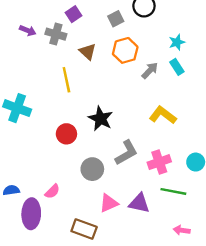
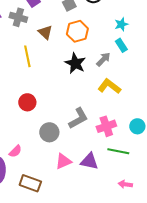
gray arrow: (150, 70) -> (103, 59), moved
black star: (101, 119) -> (75, 63), moved
brown rectangle: (84, 229) -> (30, 183), moved

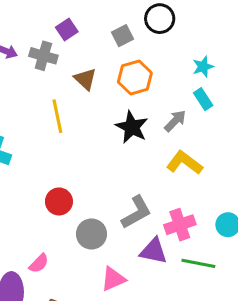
red circle: (27, 102) -> (59, 201), moved
purple triangle: (89, 161) -> (153, 251), moved

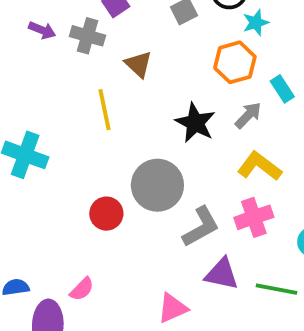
cyan star: (203, 67) -> (256, 23), moved
orange hexagon: (135, 77) -> (235, 62), moved
pink cross: (180, 225) -> (254, 217), moved
gray circle: (91, 234) -> (157, 185), moved, size x1.4

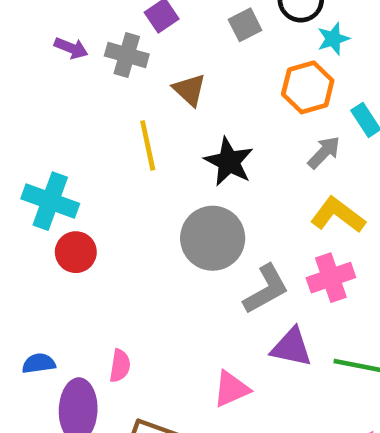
black star: (195, 123) -> (229, 162), moved
red circle: (106, 214) -> (76, 252), moved
pink semicircle: (82, 289) -> (120, 366), turned -36

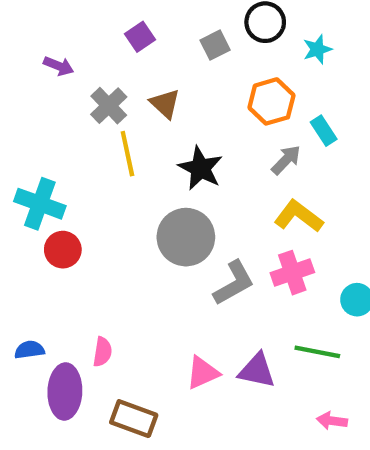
cyan star: (333, 39) -> (317, 49), moved
gray cross: (127, 55) -> (109, 106), moved, turned 30
purple triangle: (291, 347) -> (257, 371), moved

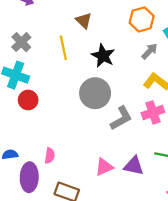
gray cross: (109, 106) -> (21, 42), moved

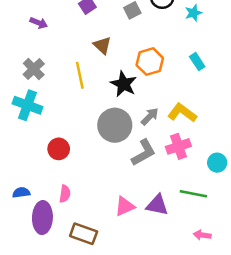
orange hexagon: (142, 19) -> (150, 62), moved
gray arrow: (150, 51) -> (150, 116), moved
red circle: (28, 100) -> (59, 149), moved

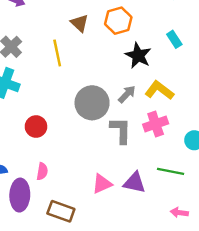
orange hexagon: (150, 62) -> (118, 21), moved
black star: (124, 84) -> (138, 55), moved
gray L-shape: (144, 153) -> (121, 130), turned -60

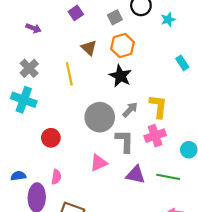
cyan rectangle: (174, 39) -> (182, 63), moved
black star: (138, 55) -> (120, 76), moved
yellow L-shape: (159, 90) -> (158, 106), turned 60
purple triangle: (134, 183) -> (136, 175), moved
pink triangle: (102, 184) -> (99, 163), moved

